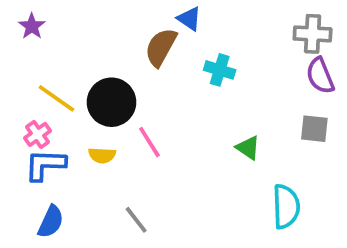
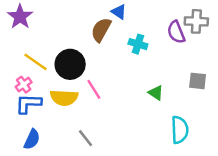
purple star: (32, 26) -> (20, 17), size x1.5
purple semicircle: (320, 76) -> (176, 32), moved
yellow semicircle: (102, 155) -> (64, 98), size x1.6

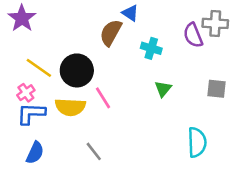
green triangle: (156, 93) -> (163, 89), moved, turned 35

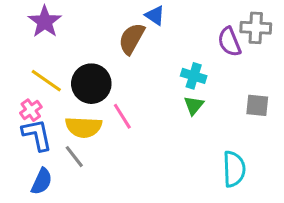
purple star: (22, 18) -> (45, 22), moved
cyan cross: (151, 48) -> (194, 76), moved
blue L-shape: (31, 114) -> (37, 135), turned 76
gray line: (94, 151) -> (74, 157), moved

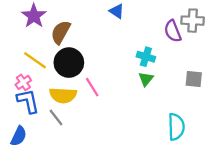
brown semicircle: (132, 39) -> (61, 32), moved
blue semicircle: (42, 181) -> (19, 136), moved

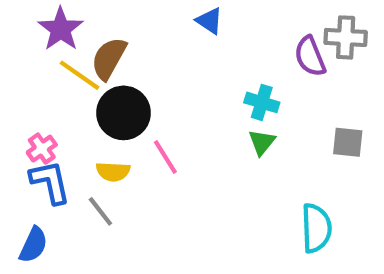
yellow line: (35, 60) -> (80, 75), moved
yellow semicircle: (63, 95) -> (113, 172), size x0.7

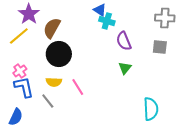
purple semicircle: (310, 56) -> (124, 41), moved
yellow line: (80, 75) -> (19, 36), moved, turned -75
cyan cross: (262, 102) -> (107, 21), moved
gray square: (348, 142) -> (160, 47), moved
pink line: (165, 157) -> (78, 87), moved

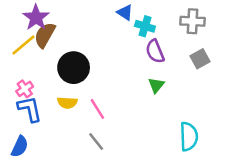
gray cross: (165, 18) -> (193, 21), moved
cyan cross: (107, 21) -> (145, 26), moved
brown semicircle: (52, 28) -> (45, 35), moved
gray square: (160, 47) -> (200, 59), turned -35
gray line: (48, 101) -> (96, 141), moved

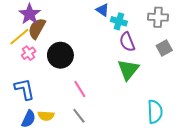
green triangle: (156, 85) -> (128, 70), size x1.6
pink cross: (25, 89) -> (29, 53), moved
yellow semicircle: (67, 103) -> (46, 116), moved
blue semicircle: (20, 147) -> (29, 119), moved

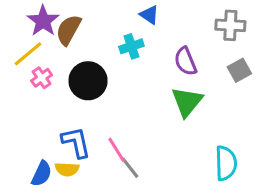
cyan cross: (119, 21) -> (131, 46), moved, turned -35
brown semicircle: (37, 28) -> (69, 30), moved
blue L-shape: (24, 89) -> (76, 142), moved
pink line: (80, 89) -> (116, 150), moved
gray line: (79, 116) -> (130, 168), moved

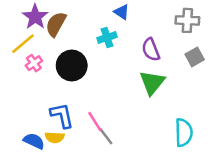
blue semicircle: (42, 174) -> (34, 141), turned -90

